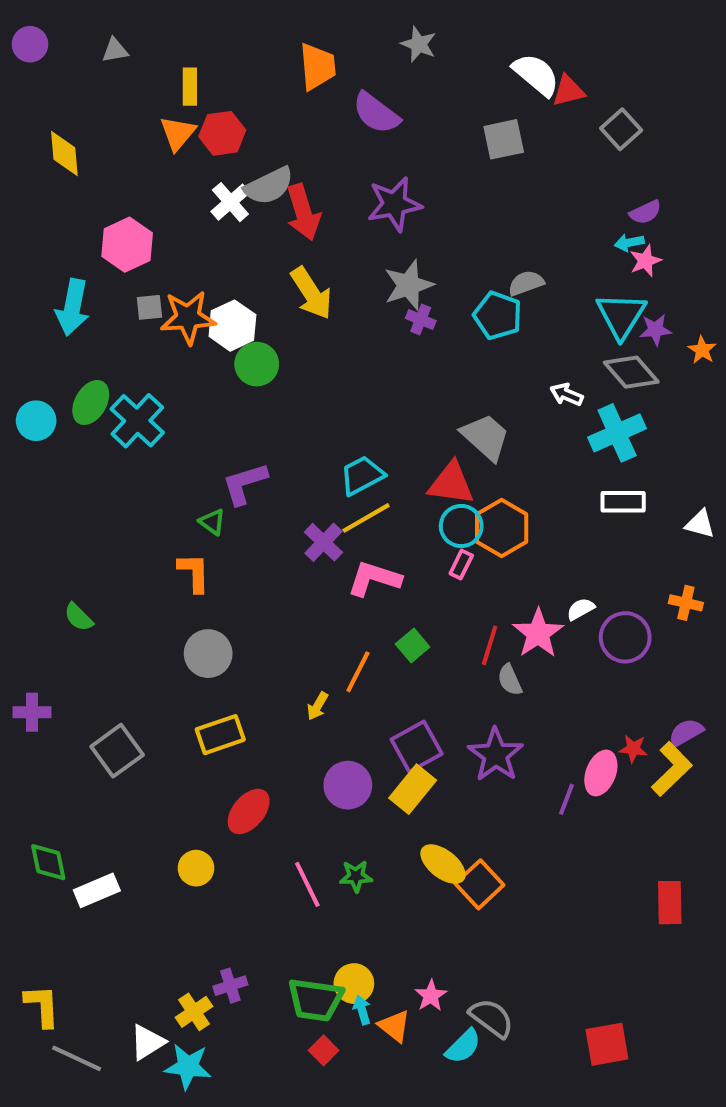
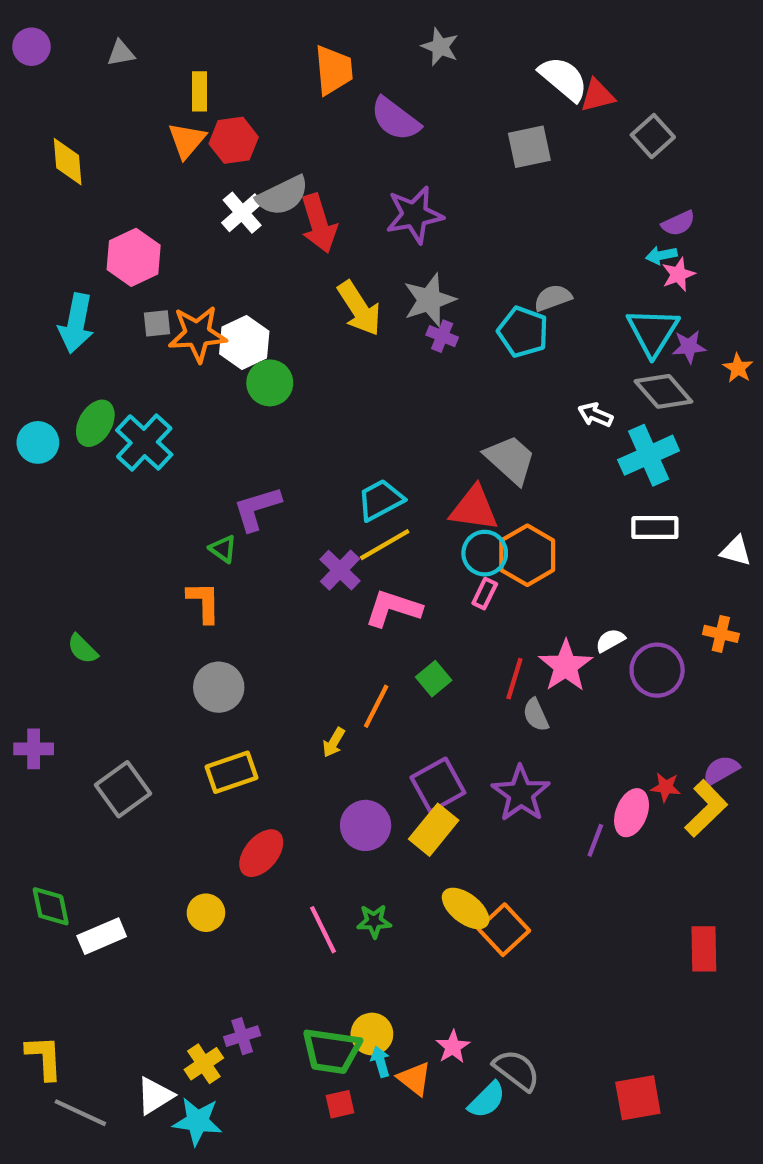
yellow arrow: (311, 293) -> (359, 308), moved
red square: (324, 1050) -> (340, 1104), turned 32

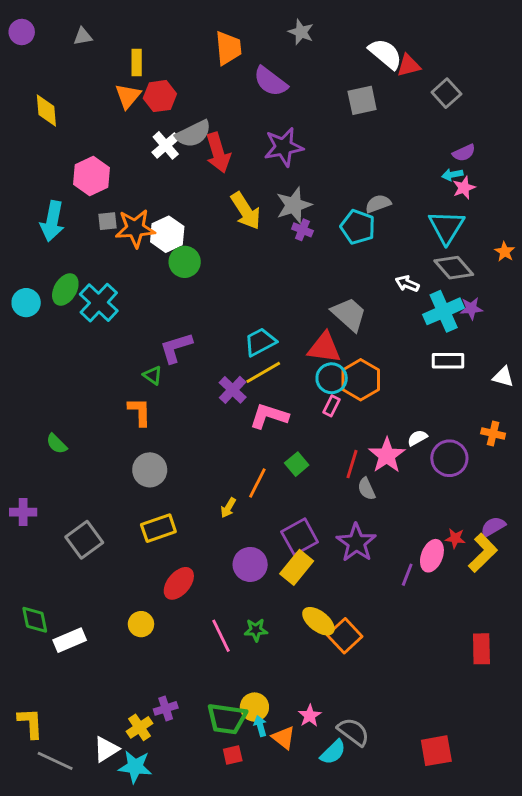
purple star: (689, 347) -> (471, 308), moved

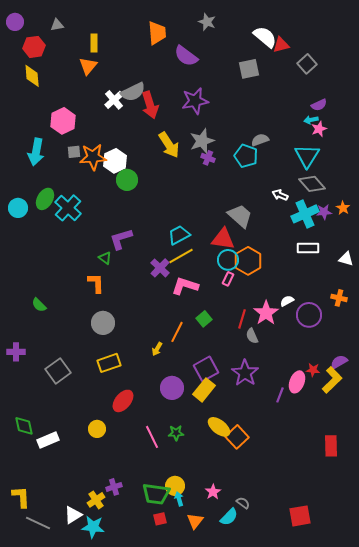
red hexagon: (160, 96) -> (34, 47), moved
orange star: (505, 252) -> (343, 208), moved
gray semicircle: (353, 732) -> (243, 503), size x0.6
orange triangle: (284, 738) -> (195, 521), moved, turned 30

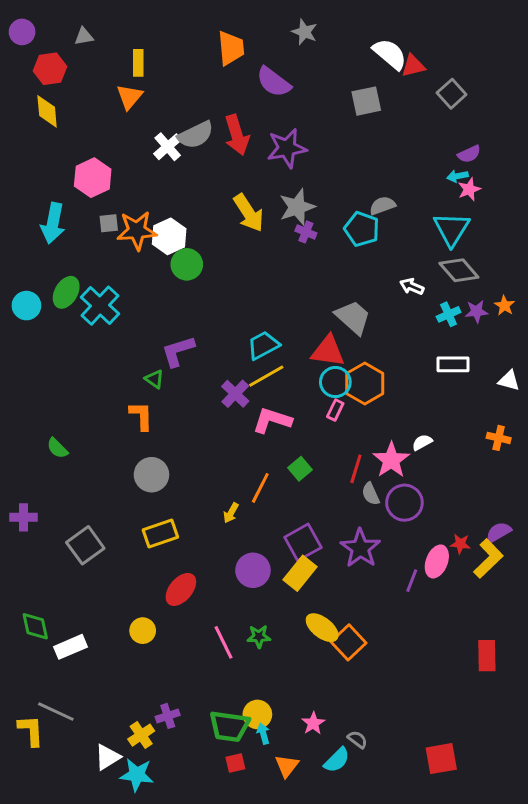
red arrow: (150, 105) -> (237, 135), moved
cyan cross: (305, 214) -> (449, 314), size x0.6
purple circle: (309, 315) -> (404, 503), moved
gray line: (38, 523) -> (56, 712), moved

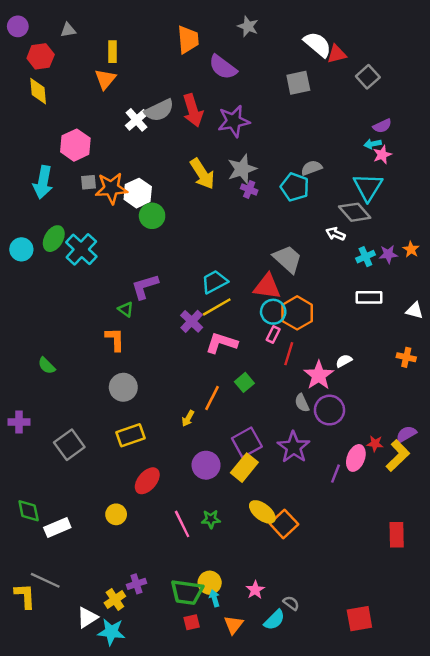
gray diamond: (459, 270) -> (355, 212), moved
red line: (356, 469) -> (289, 354), moved

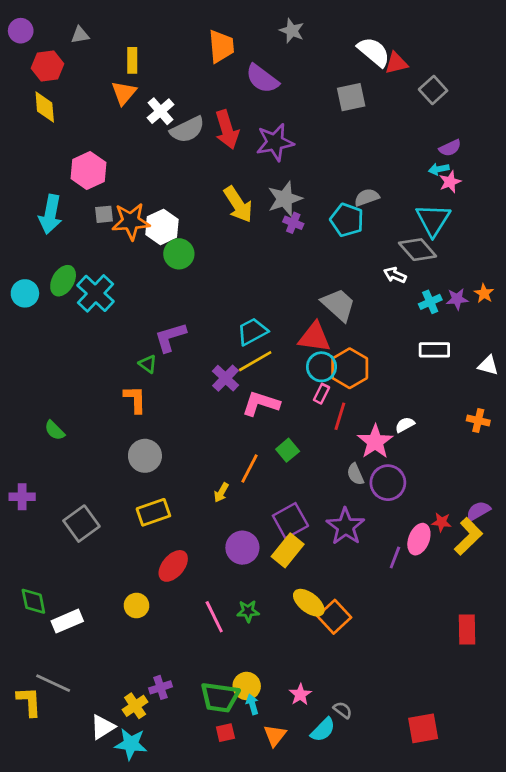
white cross: (136, 120) -> (160, 111), moved

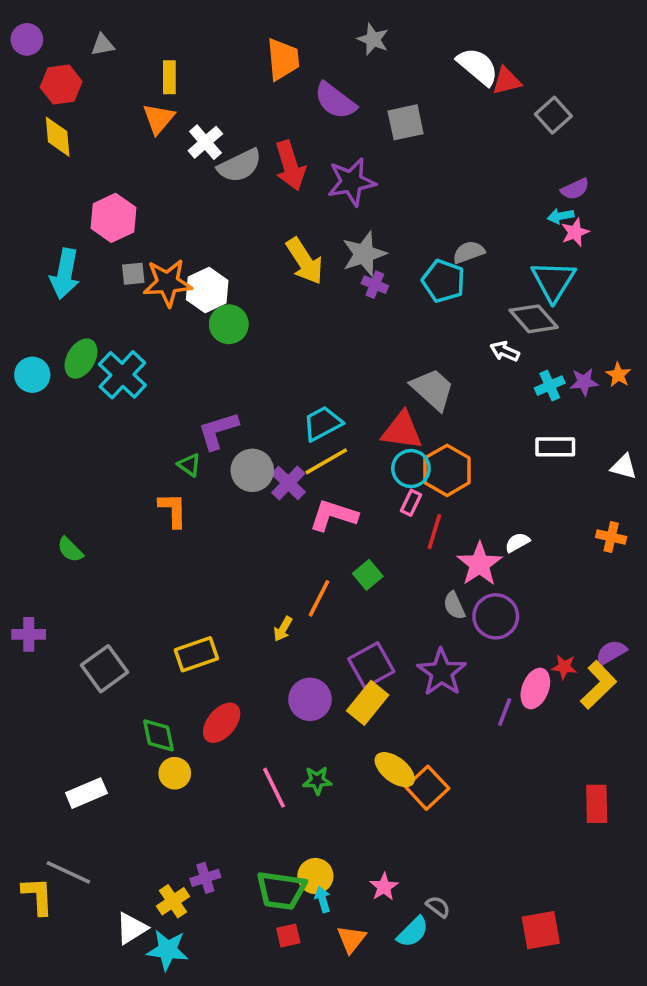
gray square: (351, 97) -> (406, 122), moved
gray circle: (145, 456) -> (252, 470), moved
green diamond: (33, 601) -> (159, 735), moved

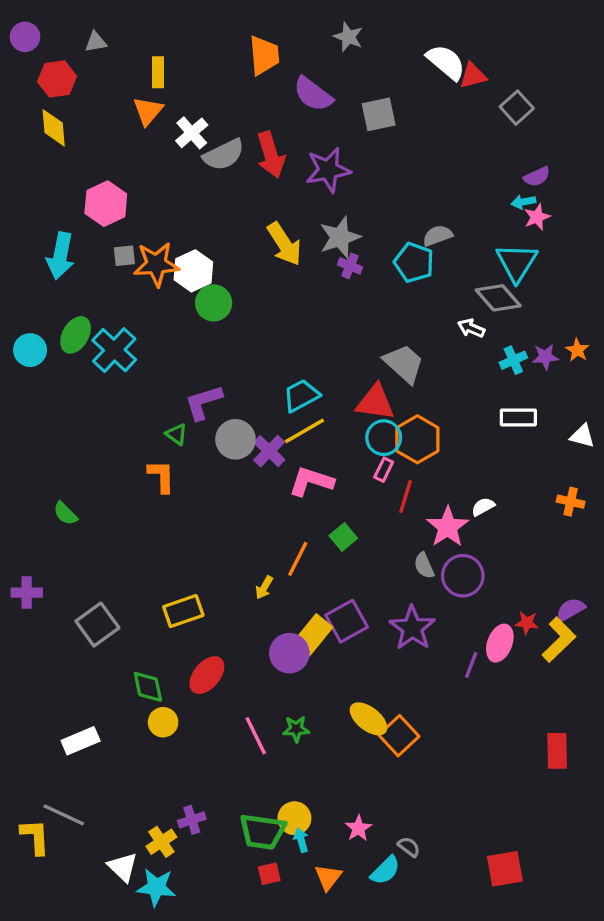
yellow rectangle: (368, 703) -> (313, 635), moved
white triangle: (131, 928) -> (123, 867), turned -44

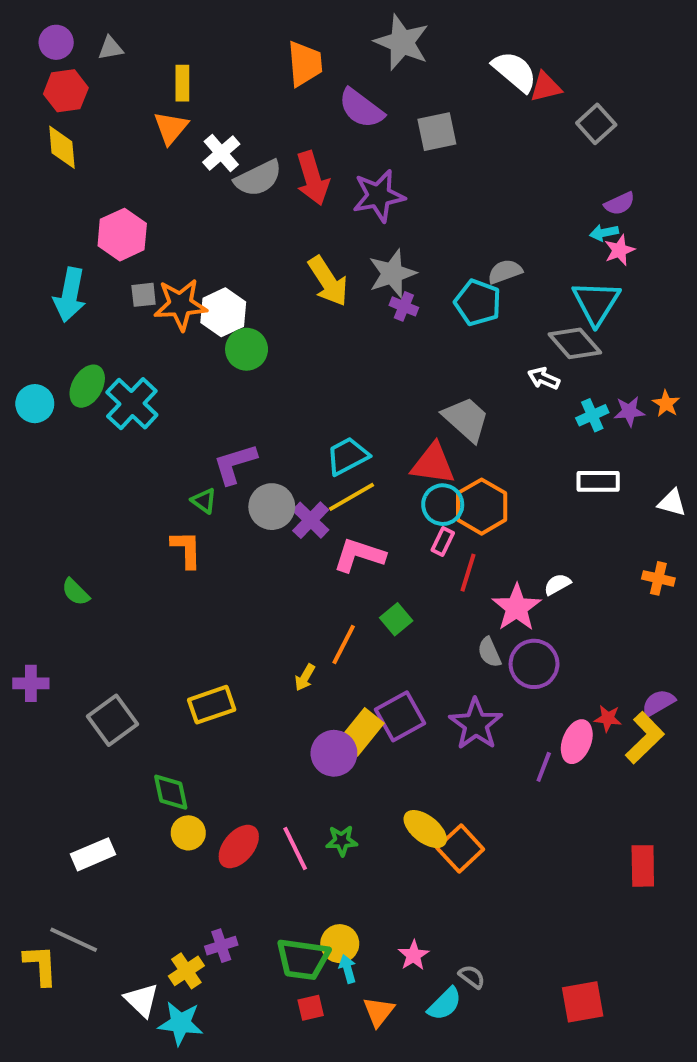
purple circle: (25, 37) -> (56, 42), moved
gray star: (348, 37) -> (402, 42), size x1.6
red ellipse: (207, 675) -> (239, 847), moved

